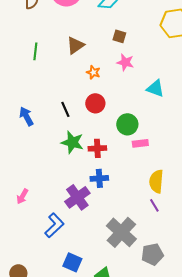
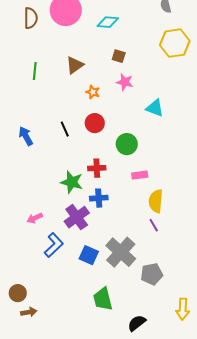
green star: (72, 142) -> (72, 182), moved
pink rectangle: (140, 143) -> (140, 175), moved
pink arrow: (22, 196) -> (35, 218), moved, turned 35
blue square: (72, 262) -> (89, 255), moved

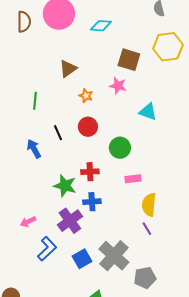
brown square: (119, 56) -> (129, 60), moved, size x1.6
green line: (35, 71) -> (35, 101), moved
blue arrow: (26, 136) -> (34, 149), moved
blue square: (89, 255) -> (82, 259), turned 36

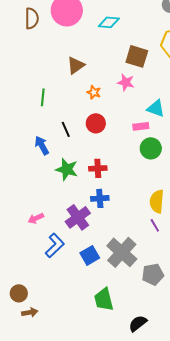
green circle: (120, 148) -> (151, 148), moved
pink rectangle: (133, 179) -> (141, 126), moved
green star: (65, 186) -> (67, 169), moved

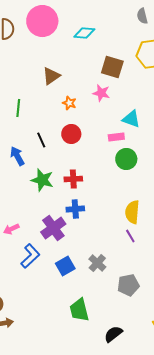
gray cross: (122, 252) -> (97, 263), size x0.6

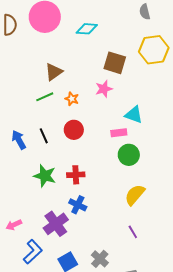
pink star: (101, 93) -> (104, 89), turned -30
green line: (18, 108) -> (45, 97), moved, turned 60
blue arrow: (17, 156) -> (19, 140), moved
blue cross: (75, 209) -> (78, 205), turned 30
yellow semicircle: (132, 212) -> (135, 195), moved, turned 35

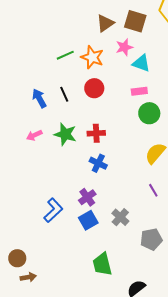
brown triangle: (54, 72) -> (105, 23), moved
orange star: (72, 99) -> (92, 57), size x1.6
cyan triangle: (134, 115) -> (141, 63), moved
purple cross: (56, 224) -> (87, 197), moved, size x0.7
pink arrow: (14, 225) -> (34, 135), moved

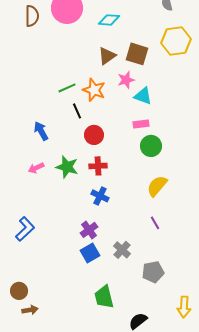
red circle: (94, 88) -> (94, 135), moved
black line: (64, 94) -> (77, 111), moved
blue L-shape: (53, 210) -> (25, 229), moved

